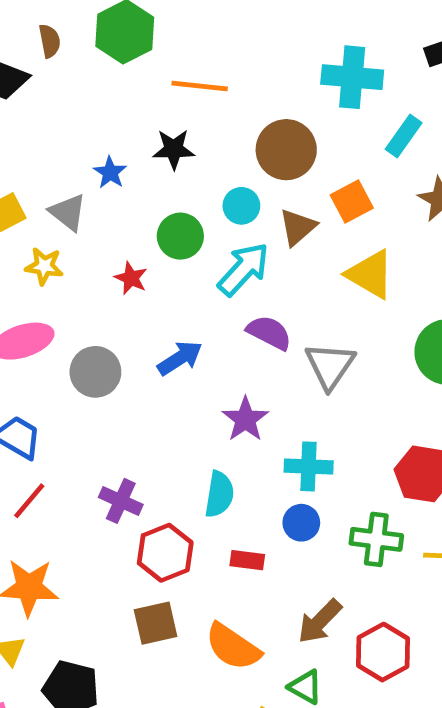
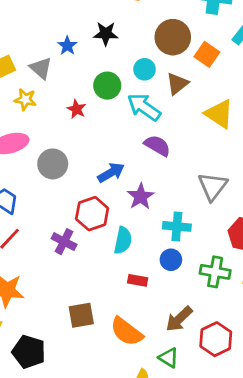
orange square: (352, 201) -> (207, 54), moved, turned -30
cyan arrow: (244, 269) -> (144, 107), turned -100
blue arrow: (180, 358) -> (111, 173), moved
gray triangle: (330, 366) -> (213, 186), moved
red hexagon: (165, 553) -> (92, 214), moved

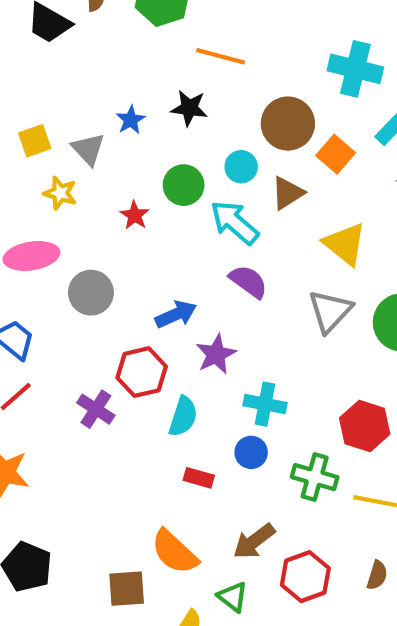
gray triangle: (213, 186) -> (330, 311), moved
brown square: (81, 315) -> (127, 589), moved

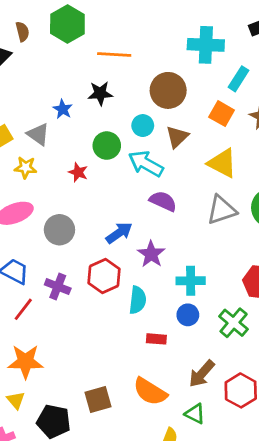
orange square: (336, 154) -> (222, 114), moved
gray triangle: (330, 311) -> (222, 210), turned 40
purple cross: (96, 409) -> (58, 287), moved
green cross: (315, 477) -> (234, 323), turned 36
brown square: (127, 589) -> (98, 400), moved

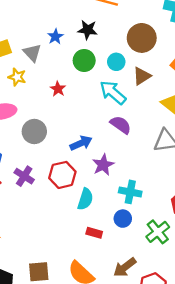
green circle: (107, 146) -> (84, 60), moved

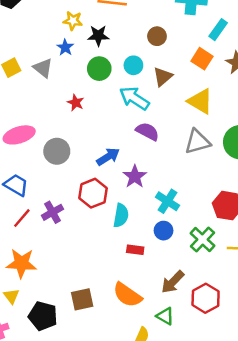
brown circle: (142, 38) -> (157, 36), size x0.6
yellow star: (17, 77) -> (73, 21), moved
purple cross: (24, 176) -> (53, 212), moved, turned 36
cyan cross: (130, 192) -> (167, 201), turned 30

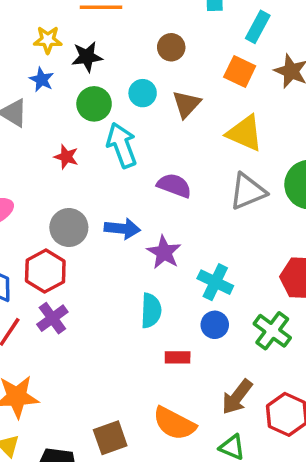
cyan arrow: (134, 98) -> (122, 145), moved, turned 44
gray circle: (57, 151) -> (69, 227), moved
blue arrow: (108, 157) -> (122, 229), turned 45
red hexagon: (93, 193) -> (45, 271), moved

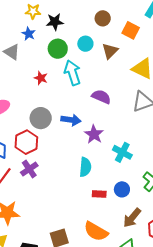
orange square: (240, 72) -> (131, 30), moved
blue circle: (215, 325) -> (122, 189), moved

